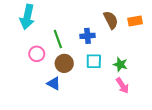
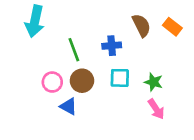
orange rectangle: (135, 21) -> (172, 27), turned 48
pink circle: (37, 54) -> (52, 82), moved

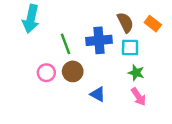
blue cross: (112, 46) -> (99, 40), size x1.5
cyan square: (120, 78) -> (130, 48), moved
blue triangle: (68, 106) -> (98, 94), moved

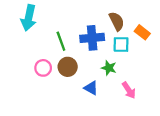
orange rectangle: (153, 24) -> (142, 32), moved
green star: (136, 73) -> (109, 68), moved

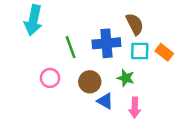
orange rectangle: (142, 32) -> (164, 52), moved
brown circle: (68, 67) -> (90, 82), moved
pink arrow: (129, 90) -> (135, 107), moved, turned 36

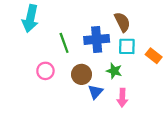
orange rectangle: (164, 52) -> (154, 56), moved
blue triangle: (105, 101) -> (95, 92), turned 42

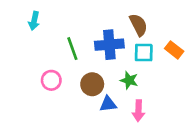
cyan arrow: (30, 18) -> (34, 21), size x0.6
orange rectangle: (154, 56) -> (174, 50), moved
blue triangle: (95, 92) -> (108, 104), turned 42

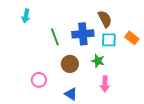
pink circle: (51, 80) -> (39, 80), moved
blue triangle: (108, 104) -> (71, 94), moved, turned 40

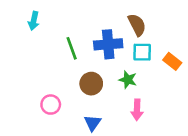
orange rectangle: (132, 38) -> (172, 61), moved
blue triangle: (71, 94) -> (93, 123), turned 32

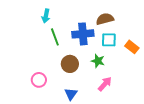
cyan arrow: (34, 21) -> (46, 16), moved
brown semicircle: (137, 25) -> (105, 19), turned -78
pink arrow: (137, 110) -> (105, 84), turned -140

